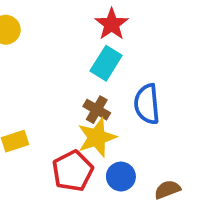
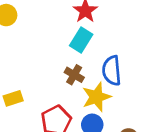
yellow star: (97, 137) -> (96, 97), moved

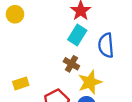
blue semicircle: (112, 71) -> (106, 45), moved

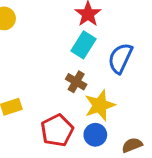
blue semicircle: (106, 45) -> (120, 58), turned 30

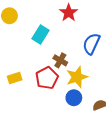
cyan rectangle: (84, 45) -> (41, 34), moved
red pentagon: (57, 130) -> (47, 78), moved

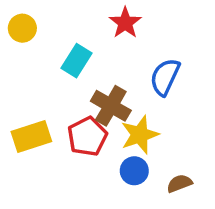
brown cross: (60, 60) -> (111, 106), size x1.5
yellow rectangle: (15, 78) -> (31, 136), size x1.5

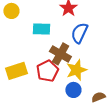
cyan rectangle: (77, 61) -> (41, 29), turned 60
blue semicircle: (165, 77) -> (79, 33), moved

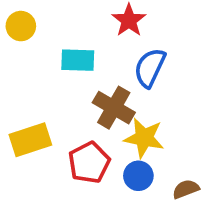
yellow star: (76, 70) -> (144, 138), turned 30
red pentagon: (47, 71) -> (89, 163), moved

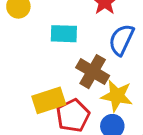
yellow rectangle: (30, 140) -> (49, 100), moved

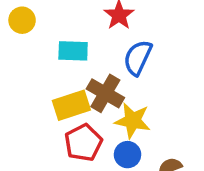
yellow rectangle: (49, 100) -> (71, 105), moved

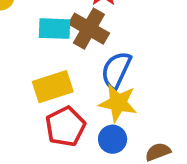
blue semicircle: (138, 58) -> (116, 70), moved
brown cross: (105, 93) -> (89, 29), moved

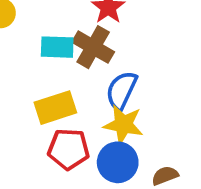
red pentagon: (65, 127) -> (69, 149), turned 30
blue circle: (113, 139) -> (118, 162), size x1.4

